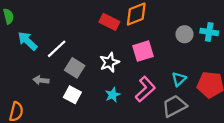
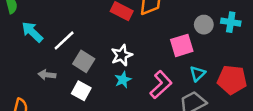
pink square: (143, 51) -> (182, 45), moved
cyan star: (113, 95) -> (123, 80), moved

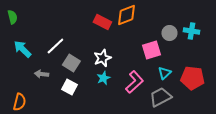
cyan arrow: (32, 32) -> (22, 49), moved

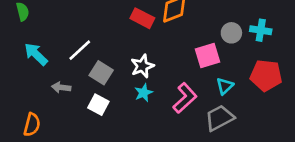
red pentagon: (192, 78) -> (266, 75), moved

